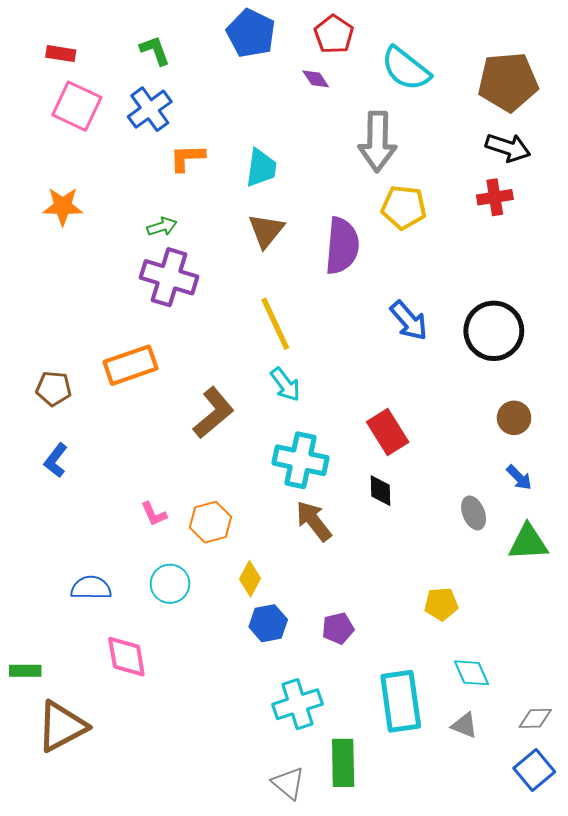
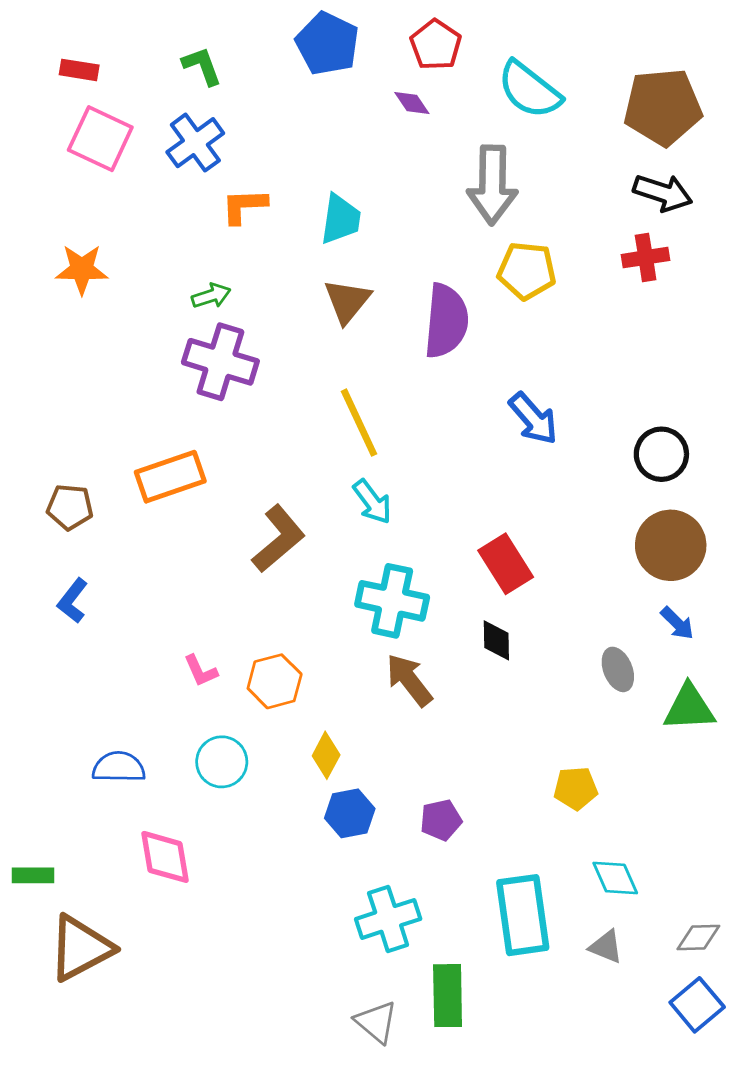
black circle: (494, 331) -> (661, 454), moved, size x0.7
brown circle: (514, 418) -> (671, 545), size x1.6

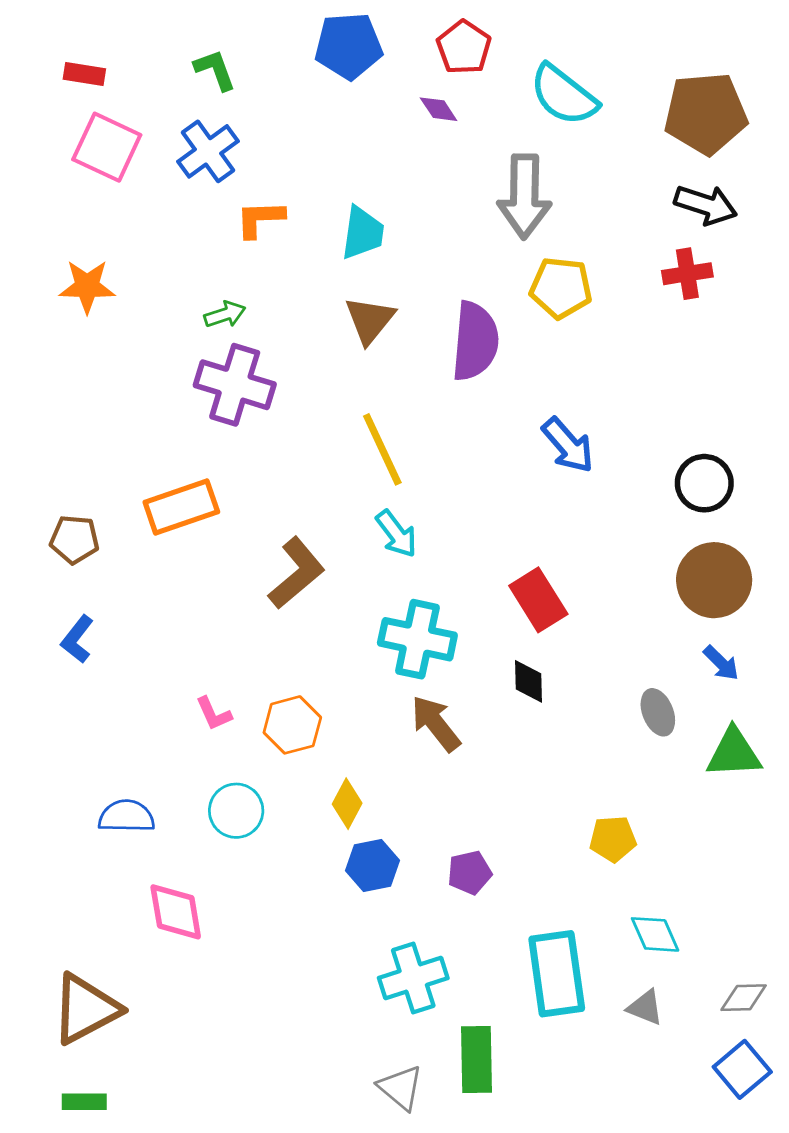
blue pentagon: (327, 44) -> (349, 46), turned -30
green rectangle: (33, 875) -> (84, 1102), moved

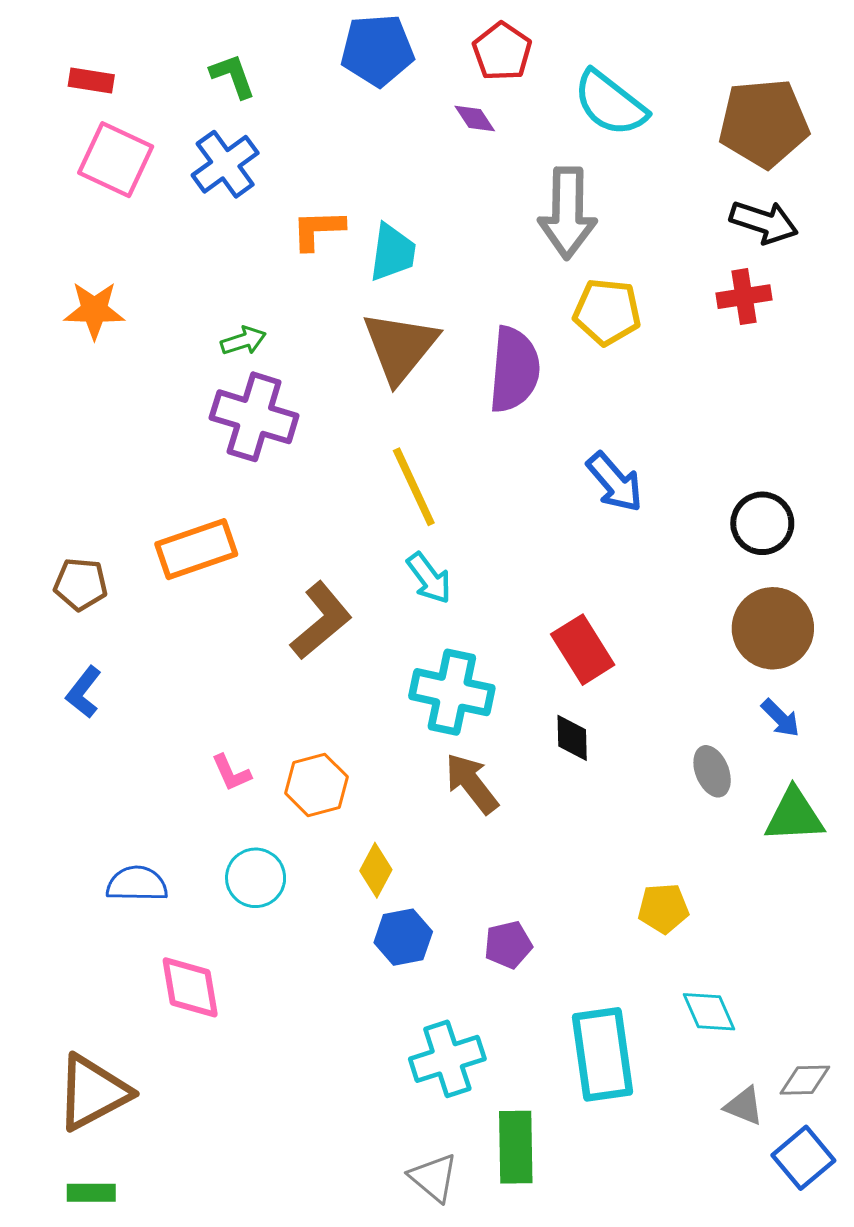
orange L-shape: (260, 219) -> (318, 230), moved
brown triangle: (370, 320) -> (400, 347), size x1.4
gray triangle: (645, 1008) -> (744, 1106), moved

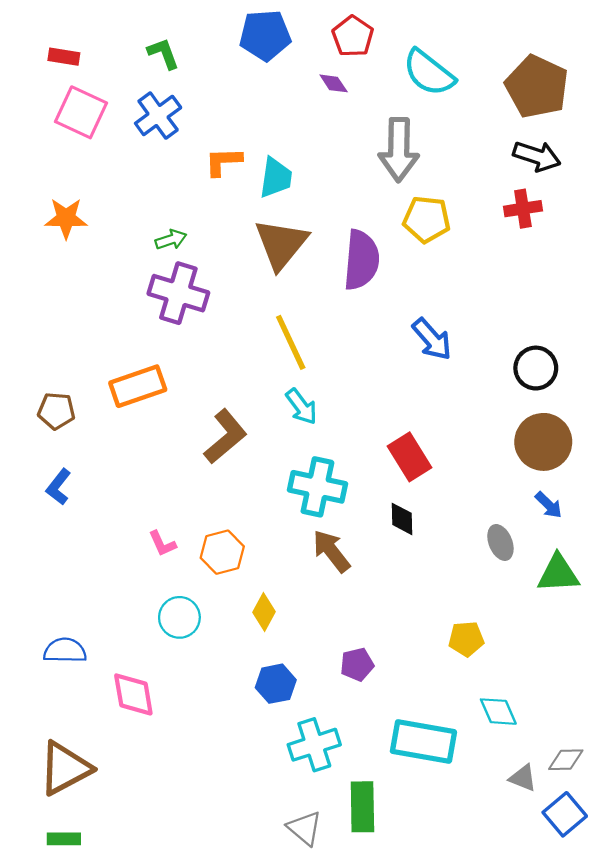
brown pentagon: (764, 123) -> (537, 87), turned 30
blue semicircle: (137, 884) -> (65, 651), moved
blue hexagon: (403, 937) -> (276, 684), moved
cyan rectangle: (603, 1054) -> (423, 742), turned -72

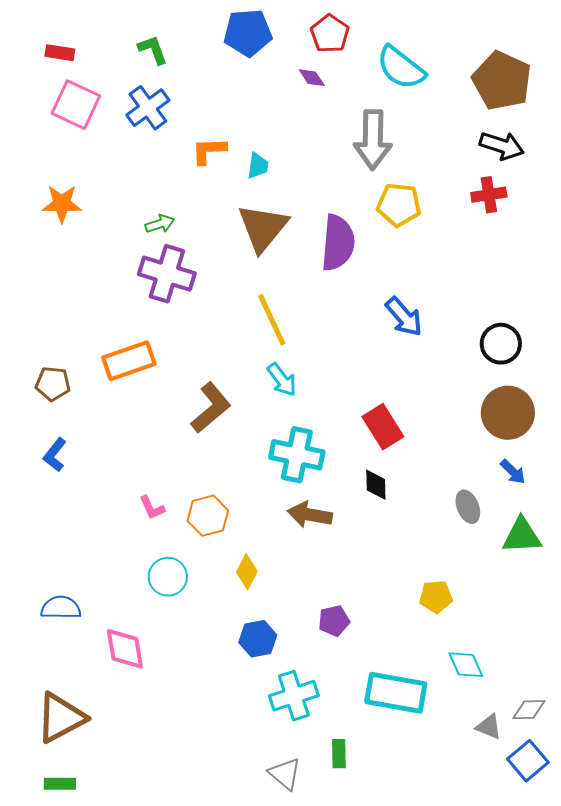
cyan trapezoid: (276, 178) -> (258, 166), size x0.7
brown arrow: (331, 551) -> (310, 515), turned -42
green rectangle: (362, 807) -> (339, 754), size x0.6

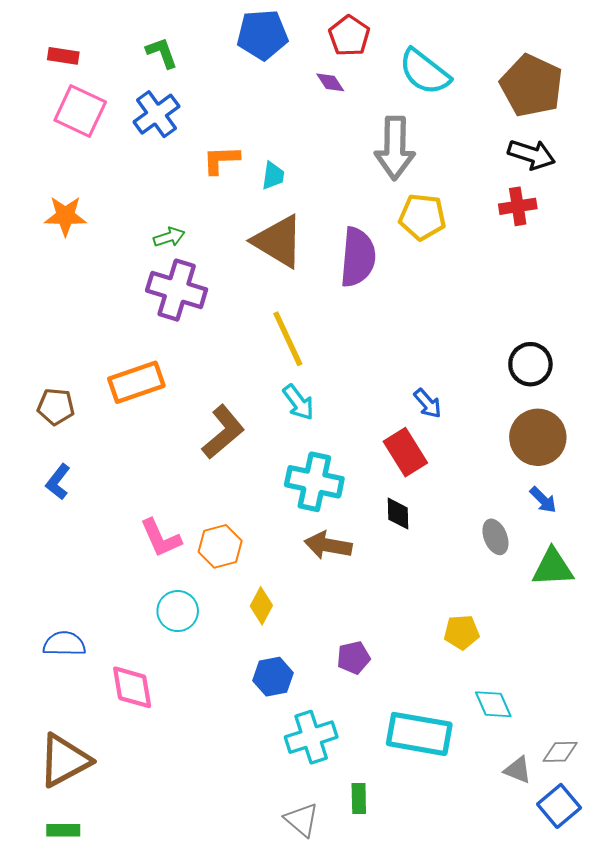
brown triangle: (263, 228) -> (278, 241), turned -38
blue arrow: (404, 317) -> (428, 403), moved, size x0.7
pink L-shape: (152, 508) -> (161, 538), size x1.5

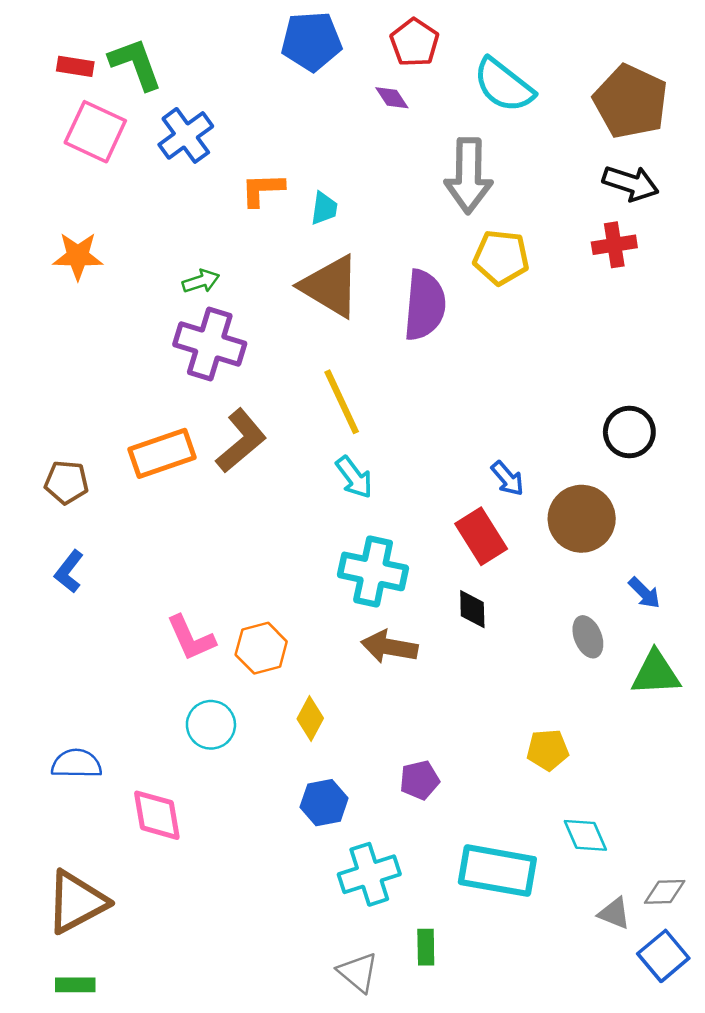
green L-shape: (162, 53) -> (136, 64), moved, size x1.4
brown L-shape: (223, 432) -> (241, 441), moved
brown circle: (538, 437) -> (582, 519), moved

